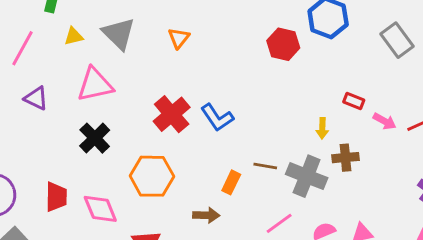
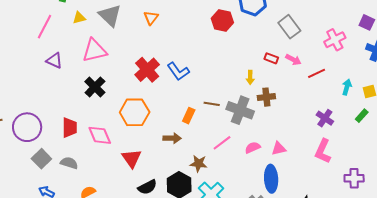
gray rectangle: (397, 40) -> (289, 27), moved
pink arrow: (384, 121) -> (293, 60), moved

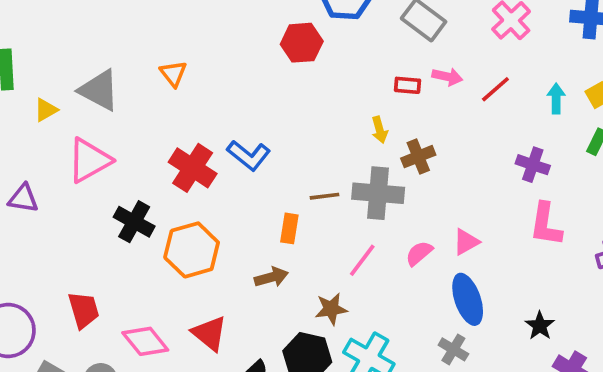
black cross: (95, 87) -> (134, 222), moved
pink diamond: (100, 135) -> (145, 341), moved

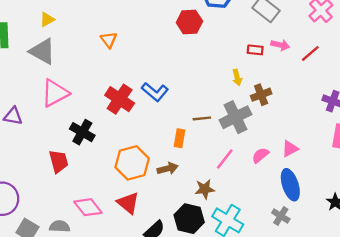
gray triangle: (99, 90) -> (42, 51), moved
yellow triangle: (46, 110) -> (47, 19), moved
gray cross: (378, 193) -> (235, 117), turned -32
orange hexagon: (192, 250) -> (132, 163), moved
red trapezoid: (84, 310) -> (59, 161), moved

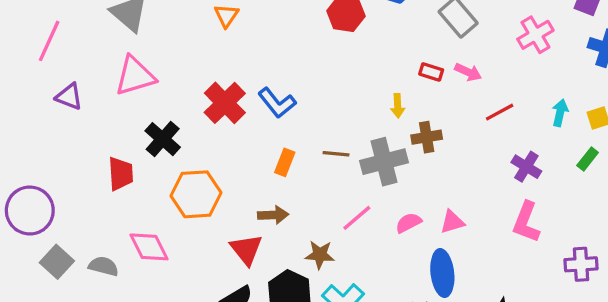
red line: (310, 53) -> (500, 112), moved
orange rectangle: (180, 138) -> (285, 162), moved
orange hexagon: (132, 163) -> (196, 194), moved
red triangle: (128, 203) -> (246, 249), moved

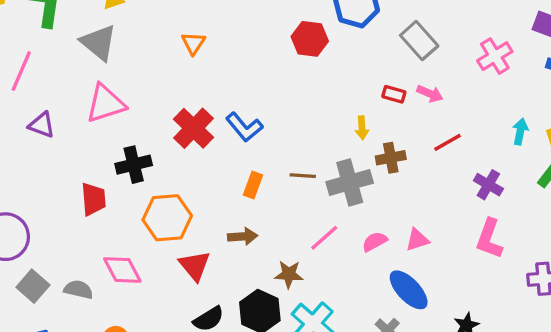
red line: (500, 112) -> (447, 142), moved
black cross: (163, 139) -> (134, 165), turned 36
red triangle: (246, 249) -> (195, 266), moved
blue ellipse: (442, 273) -> (409, 290), turned -36

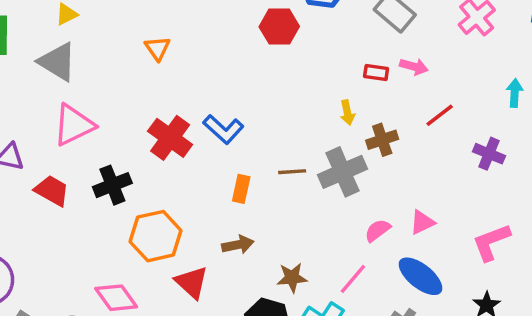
red trapezoid: (93, 199) -> (52, 191), moved, turned -48
pink line: (324, 238) -> (353, 279), moved
pink L-shape: (489, 239) -> (491, 242), moved, turned 57

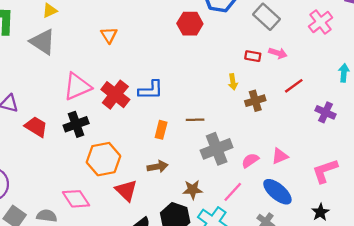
pink triangle: (74, 125) -> (77, 87), moved
blue L-shape: (223, 129) -> (151, 90), turned -45
gray cross: (343, 172) -> (217, 149), moved

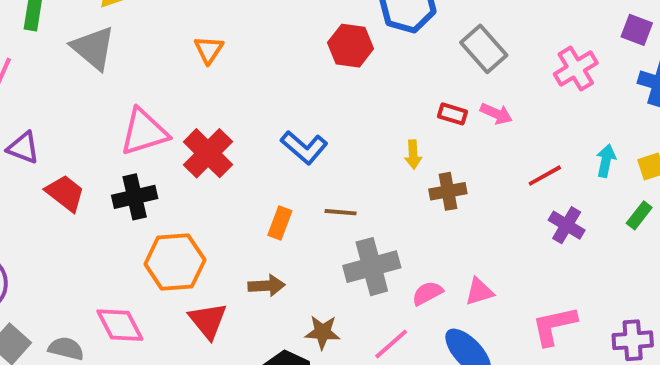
red line: (294, 86) -> (545, 176), moved
blue L-shape: (151, 90) -> (304, 147), moved, turned 35

